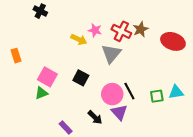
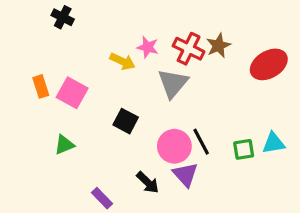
red ellipse: (173, 41) -> (269, 64), turned -50
orange rectangle: (16, 56) -> (41, 86), moved
pink square: (47, 77) -> (72, 93), moved

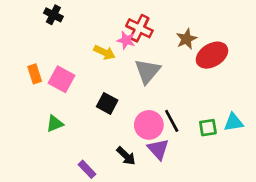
red cross: (189, 49) -> (139, 28), moved
red ellipse: (269, 64) -> (212, 55), moved

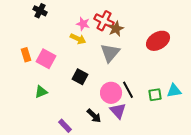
brown star: (186, 39) -> (116, 29), moved
pink star: (126, 40) -> (83, 24), moved

